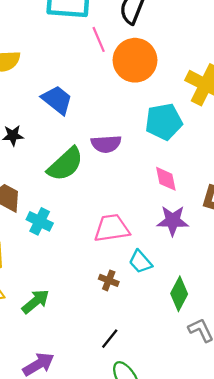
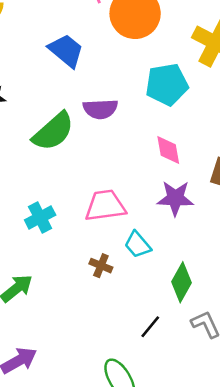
blue trapezoid: (57, 100) -> (66, 51), moved
cyan cross: (40, 221) -> (40, 217), moved, turned 35
black line: (110, 339) -> (150, 327), moved

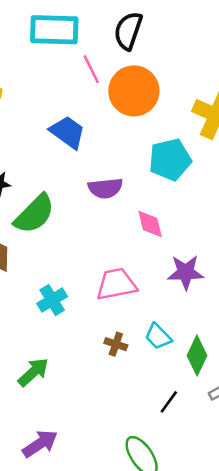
green semicircle: (53, 131) -> (34, 214), moved
pink diamond: (168, 150) -> (150, 224), moved
cyan trapezoid: (138, 245) -> (158, 336), moved

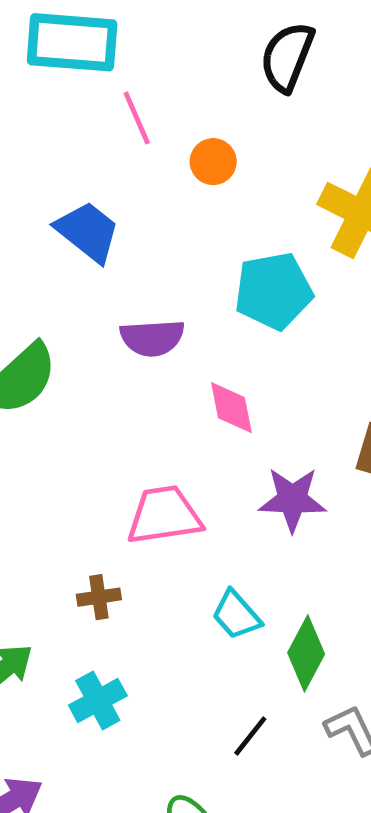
black semicircle: (128, 31) -> (287, 57), moved
orange circle: (134, 91) -> (213, 162), size x0.5
cyan cross: (52, 300) -> (98, 700), moved
brown cross: (116, 344) -> (99, 597), moved, turned -30

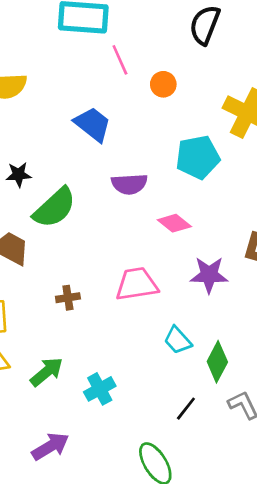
pink diamond: (231, 408) -> (174, 223), turned -40
brown cross: (99, 597) -> (68, 298), moved

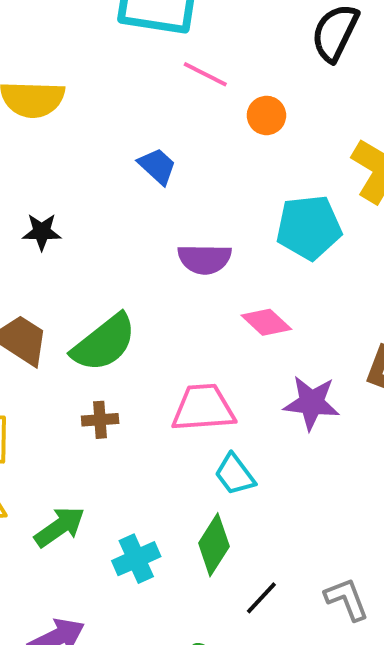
pink line: (120, 60) -> (205, 74), turned -44
blue trapezoid: (93, 124) -> (157, 166), size x0.7
green semicircle: (55, 208) -> (104, 343), moved
cyan trapezoid: (178, 340) -> (235, 474), moved
green diamond: (217, 362) -> (214, 545), moved

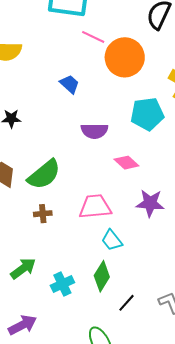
orange circle: (266, 115) -> (125, 57), size x2.0

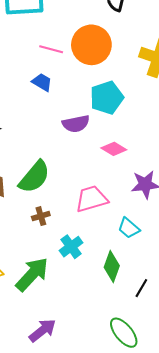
pink line: (93, 37) -> (51, 49), moved
cyan pentagon: (147, 114) -> (107, 98), moved
cyan trapezoid: (112, 240) -> (129, 228), moved
green arrow: (23, 269) -> (32, 274), size x1.4
cyan cross: (62, 284) -> (71, 247), moved

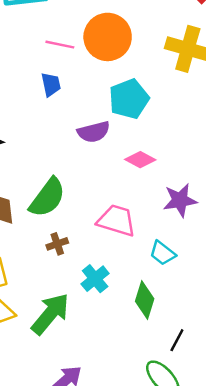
blue trapezoid: (42, 82) -> (51, 84), turned 50
pink trapezoid: (91, 199) -> (117, 220), turned 36
black line: (141, 288) -> (177, 340), moved

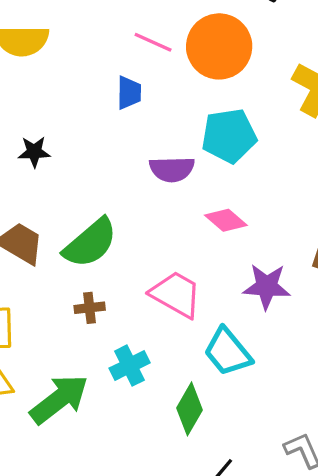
cyan trapezoid: (163, 253) -> (228, 352), size x1.4

